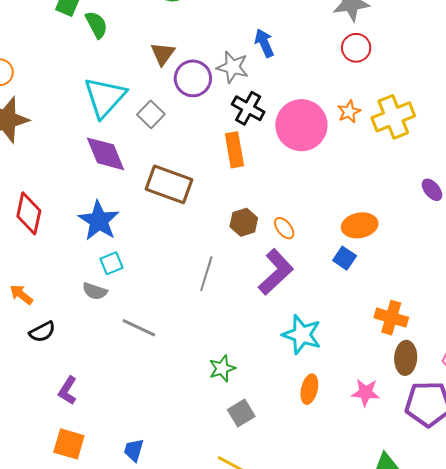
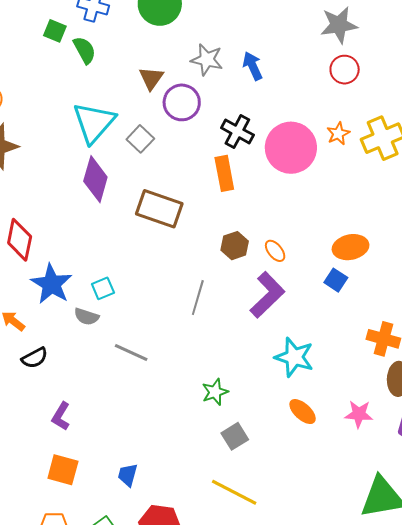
gray star: (233, 67) -> (207, 60), moved
purple diamond: (106, 154) -> (95, 179), turned 39
blue star: (99, 221) -> (51, 284), moved
orange ellipse: (309, 389) -> (303, 412), turned -60

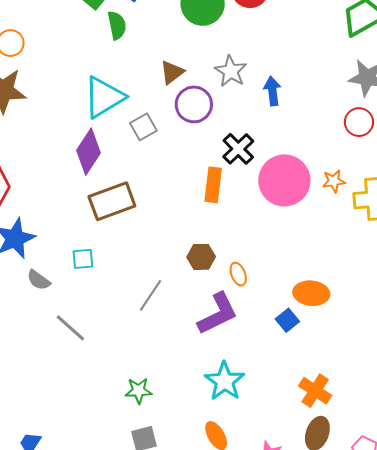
brown rectangle: (159, 209) -> (112, 201), moved, turned -57
cyan square: (103, 288) -> (83, 259), moved

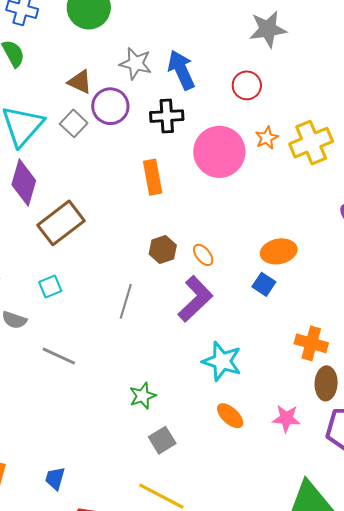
brown triangle: (172, 72) -> (80, 82), turned -40
blue arrow: (272, 91) -> (181, 70), size x1.4
red circle: (359, 122) -> (247, 85), moved
gray square: (143, 127) -> (74, 123), moved
black cross: (238, 149) -> (167, 116), moved, turned -32

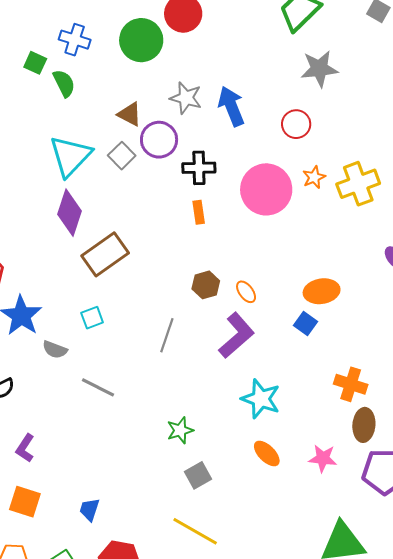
black cross: (167, 116) -> (199, 168), moved
orange rectangle: (153, 177) -> (199, 212), size x0.7

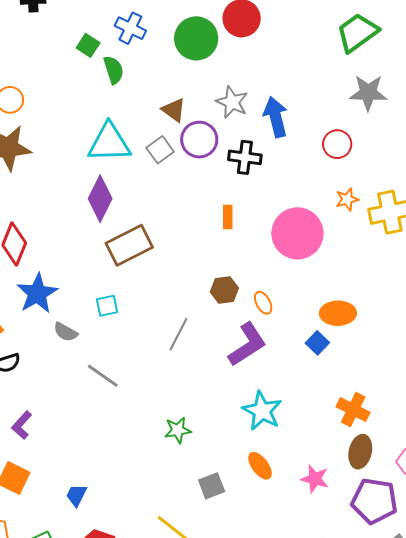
cyan triangle: (70, 156) -> (109, 143), turned 36
black cross: (199, 168) -> (245, 157), moved
pink circle: (266, 189) -> (297, 233), moved
gray square: (198, 475) -> (212, 486), moved

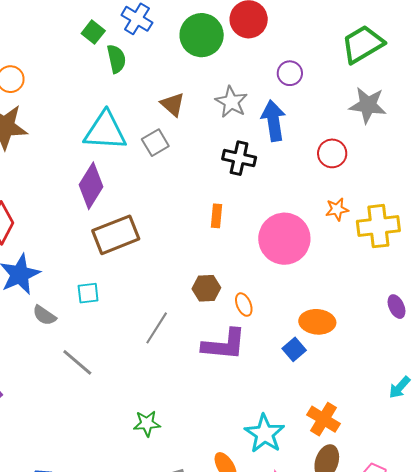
purple circle: (199, 140) -> (290, 73), moved, size x0.7
purple L-shape: (247, 344) -> (224, 345), turned 33
cyan star: (262, 411) -> (265, 434), moved

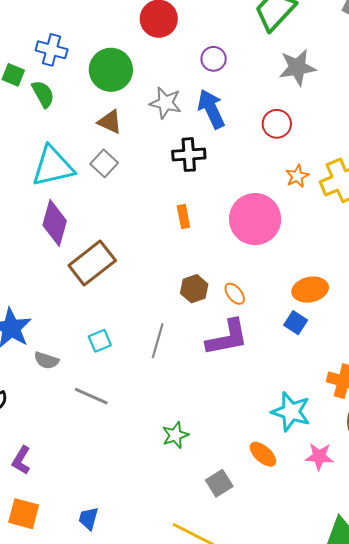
green circle: (202, 35) -> (111, 70), moved
cyan square: (88, 293) -> (100, 341), moved

